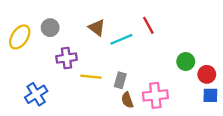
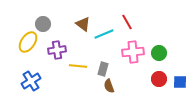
yellow ellipse: (20, 37) -> (28, 42), moved
red circle: (207, 74) -> (159, 79), moved
pink cross: (155, 95) -> (133, 52), moved

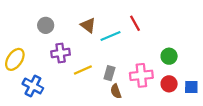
yellow ellipse: (28, 42) -> (15, 59), moved
pink cross: (133, 52) -> (141, 75), moved
yellow line: (78, 66) -> (83, 70), turned -30
blue cross: (31, 81) -> (33, 86), turned -30

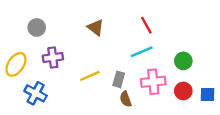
gray circle: (46, 25) -> (37, 27), moved
cyan line: (111, 36) -> (142, 52), moved
purple cross: (61, 53) -> (53, 58), moved

